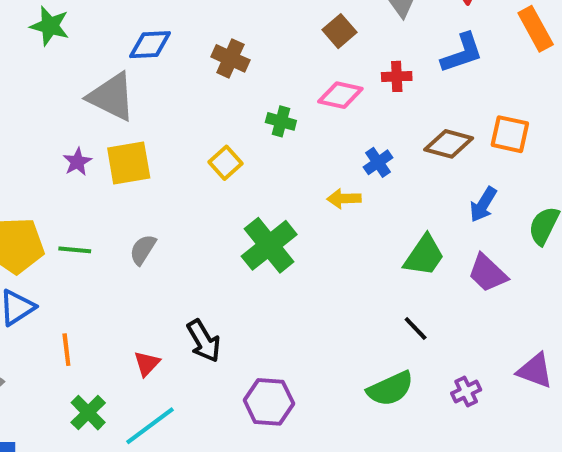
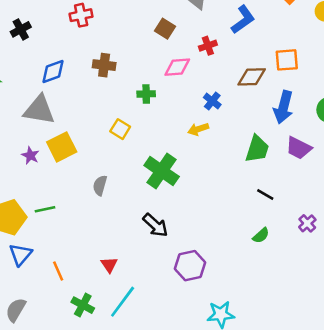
blue arrow: (483, 204) -> (283, 107), size x1.4
gray semicircle: (143, 250) -> (100, 185), moved
black arrow: (204, 341) -> (155, 225), moved
green semicircle: (390, 389) -> (261, 236), size x0.6

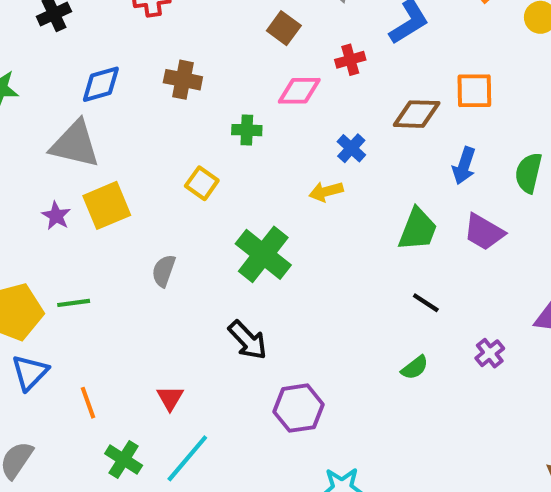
blue arrow: (283, 107) -> (464, 166), size x0.7

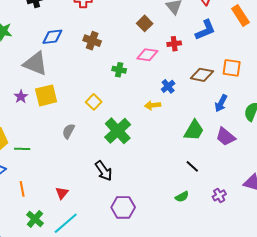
yellow square: (202, 183) -> (94, 102), moved
green line: (74, 303) -> (22, 149), moved

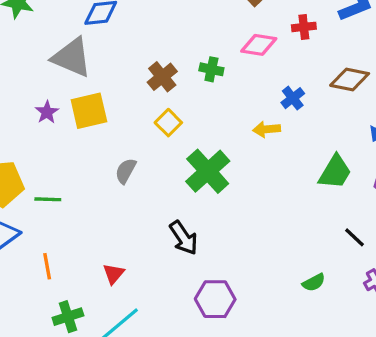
brown cross: (92, 41) -> (162, 77), moved, turned 30
black line: (192, 166) -> (354, 237), moved
green cross: (35, 219) -> (68, 317), turned 30

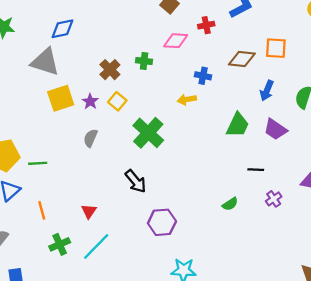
blue cross: (293, 98) -> (203, 76), turned -35
purple star: (47, 112) -> (90, 102), moved
black line: (354, 237) -> (256, 170), turned -35

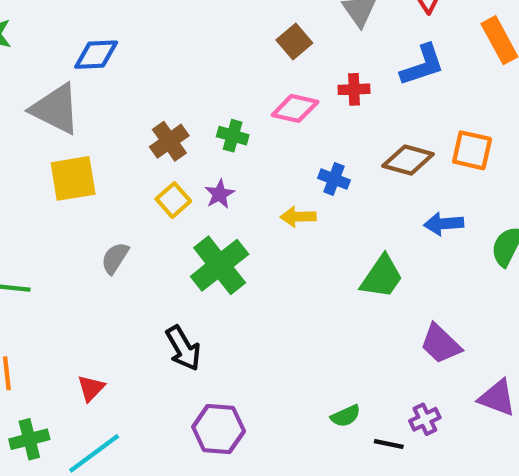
blue arrow: (267, 91) -> (444, 224), turned 54
purple star: (90, 102) -> (220, 194), moved
purple trapezoid: (275, 129) -> (441, 344), moved
black line: (256, 170) -> (389, 444), moved

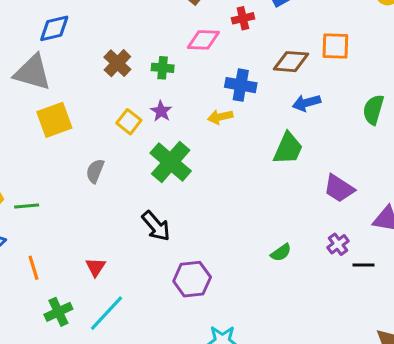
brown cross: (169, 141) -> (117, 63), moved
blue cross: (334, 179) -> (241, 85), size x1.4
blue arrow: (444, 224) -> (306, 103), moved
black line: (389, 444) -> (364, 265), moved

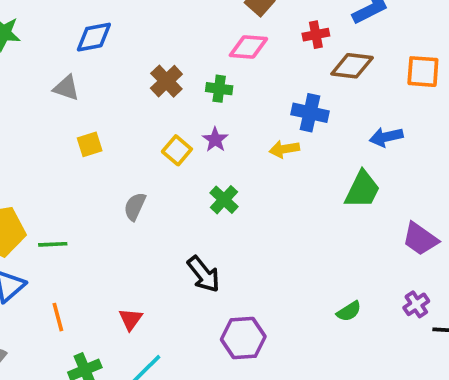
pink diamond: (203, 40) -> (248, 47), moved
brown diamond: (291, 62) -> (352, 66), moved
gray triangle: (33, 73) -> (66, 88), size x0.6
yellow square: (54, 120) -> (90, 144), size x0.6
green cross: (171, 162) -> (224, 200), size x0.6

